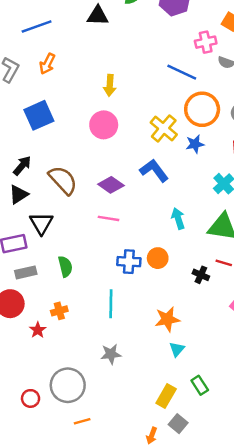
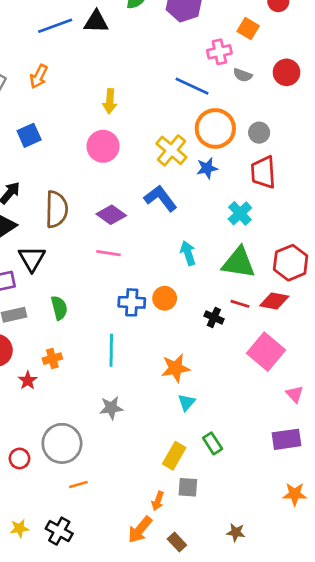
blue line: (37, 26) -> (55, 26), moved
blue square: (39, 115) -> (29, 135), size x0.7
brown semicircle: (63, 180) -> (56, 209), turned 44
gray square: (178, 424) -> (188, 487), turned -36

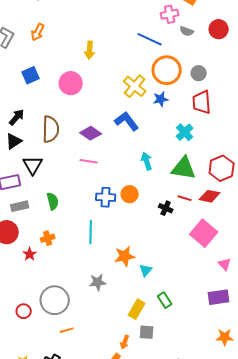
pink circle: (103, 146) -> (71, 83), moved
orange star: (176, 368) -> (125, 256), moved
gray star: (111, 408) -> (98, 282), moved

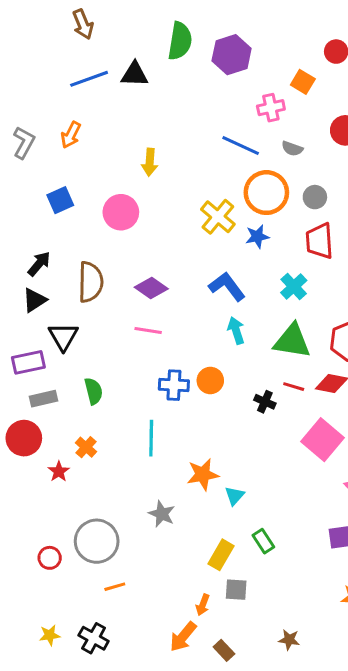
gray semicircle: (187, 31) -> (292, 149), moved
blue L-shape: (127, 121) -> (227, 287), moved
orange cross: (48, 238) -> (86, 447), turned -32
gray star: (98, 282) -> (162, 514), turned 30

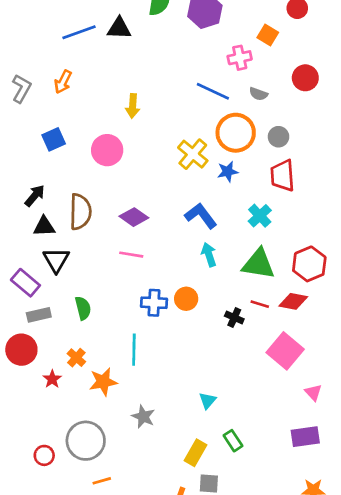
black triangle: (34, 300) -> (44, 226), moved, turned 30
purple rectangle: (28, 362) -> (25, 283), turned 52
orange star: (203, 474) -> (103, 382), moved

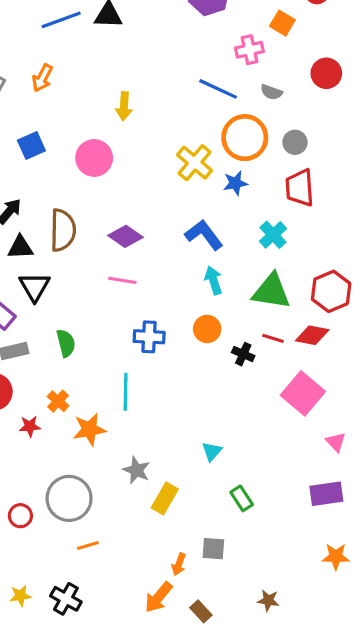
orange circle: (186, 299) -> (207, 329), moved
red star: (52, 379) -> (30, 426), turned 30
yellow rectangle: (195, 453) -> (165, 498), moved

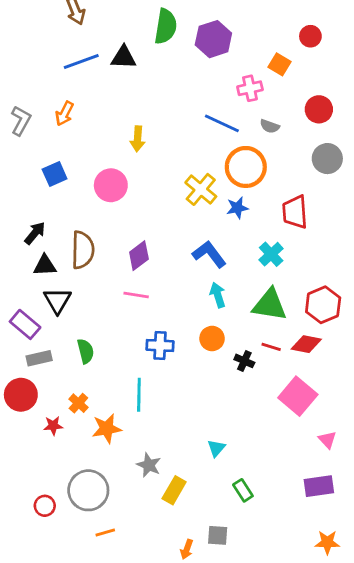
gray circle: (295, 142) -> (327, 159), moved, size x1.4
purple diamond: (126, 236) -> (139, 256), turned -72

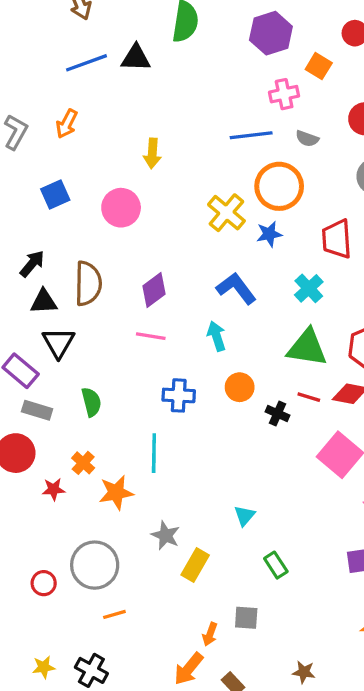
purple hexagon: (213, 39) -> (271, 33), moved
blue line: (222, 123) -> (251, 135), turned -32
cyan arrow: (218, 295) -> (217, 336), moved
gray rectangle: (39, 358) -> (37, 410), turned 30

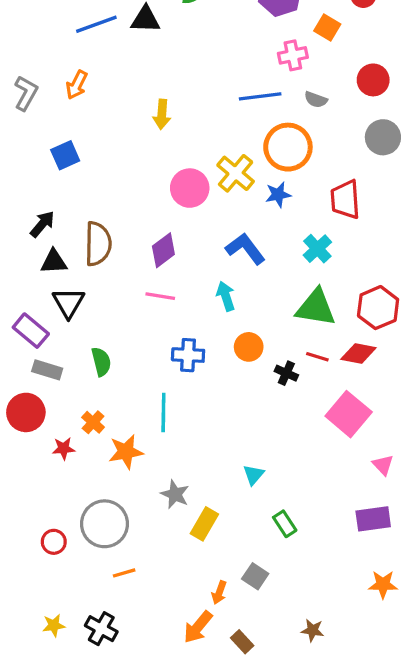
pink circle: (121, 208) -> (190, 188), moved
gray square: (246, 618) -> (255, 576), turned 30

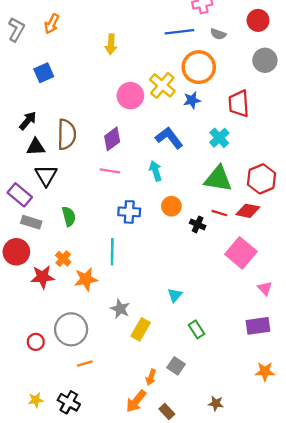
red star: (64, 448) -> (43, 277), size x1.5

